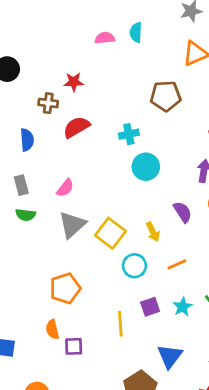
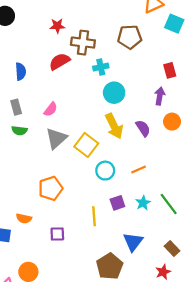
brown cross: (48, 103) -> (83, 43), moved, size x1.5
yellow arrow: (153, 232) -> (114, 126), moved, size x1.6
orange semicircle: (52, 329) -> (24, 218), moved, turned -64

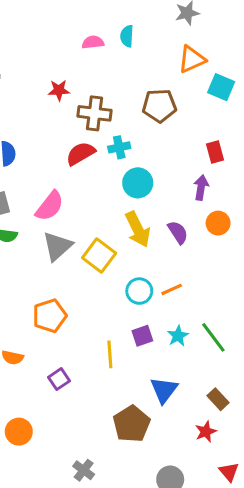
red semicircle: (60, 61) -> (81, 154), moved
pink semicircle: (51, 109) -> (50, 206), size x1.5
cyan circle: (105, 171) -> (139, 291), moved
purple square: (57, 234) -> (59, 379), turned -32

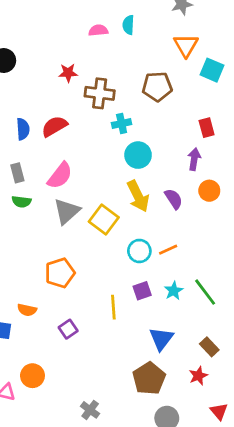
orange triangle: (192, 59) -> (186, 45), turned -36
red semicircle: (81, 154) -> (54, 126), moved
brown pentagon: (132, 424) -> (149, 378), moved

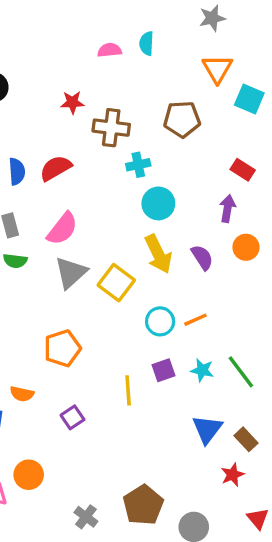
red rectangle: (207, 128) -> (243, 170), turned -42
cyan star: (174, 291) -> (202, 370), turned -30
blue triangle: (161, 339) -> (207, 429), moved
brown pentagon: (149, 378) -> (143, 505), moved
gray cross: (90, 410) -> (86, 517), moved

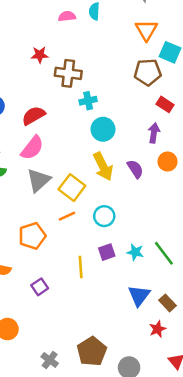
brown pentagon: (182, 119) -> (148, 72), moved
red semicircle: (56, 168) -> (34, 116), moved
orange line: (195, 320) -> (67, 216), moved

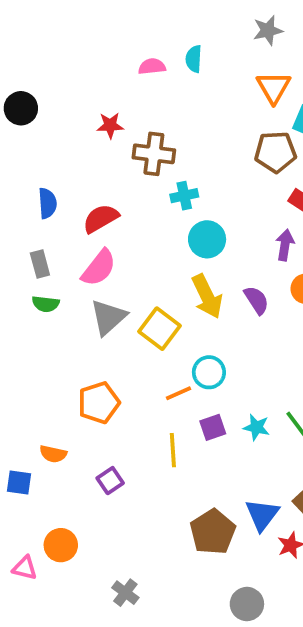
orange line: (67, 216) -> (179, 393), moved
blue triangle: (139, 296) -> (262, 515), moved
brown pentagon: (92, 351) -> (213, 532), moved

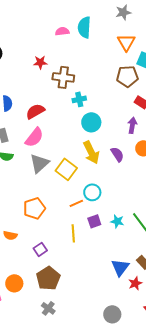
cyan semicircle: (194, 59) -> (84, 27), size x1.5
brown pentagon: (213, 532) -> (48, 278), moved

